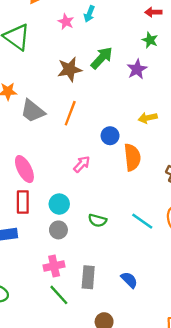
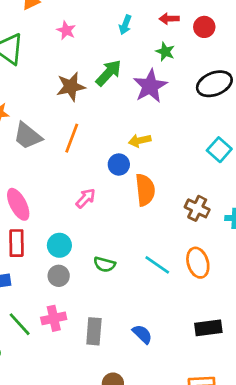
cyan arrow: (89, 14) -> (125, 25), moved
purple star: (137, 69) -> (150, 86), size x1.4
yellow arrow: (148, 118) -> (140, 140), moved
green line: (59, 295) -> (20, 324), moved

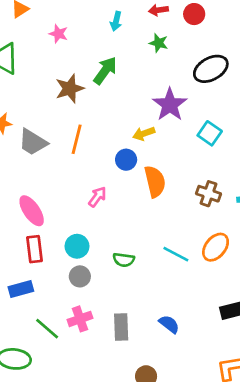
purple star: (150, 86) -> (170, 105), moved
cyan square: (219, 150) -> (210, 133), moved
orange ellipse: (198, 263) -> (216, 247), turned 64

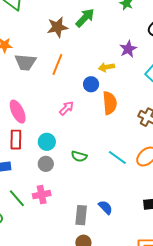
purple star: (170, 105) -> (128, 49), size x0.7
gray trapezoid: (33, 142) -> (25, 62), turned -35
gray rectangle: (121, 327) -> (81, 215), moved

